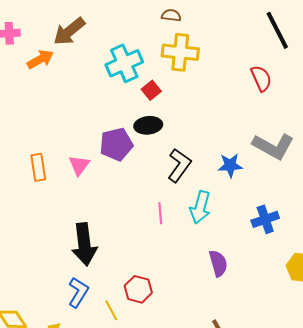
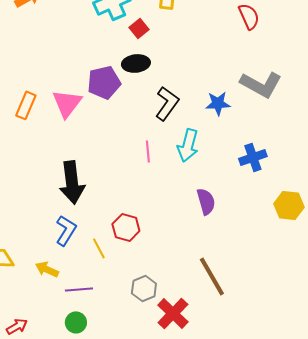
pink triangle: (79, 165) -> (67, 103), size x1.4
orange rectangle: (38, 167) -> (26, 105), turned 32

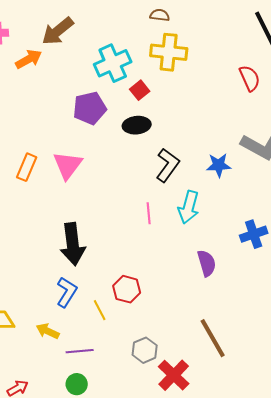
purple pentagon: (104, 82) -> (90, 108), moved
blue cross: (253, 157) -> (254, 234), moved

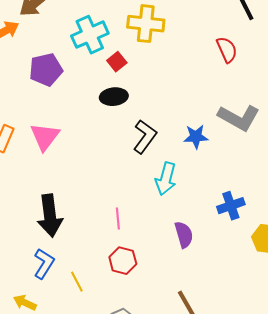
purple pentagon: (90, 108) -> (46, 70), moved
pink line: (149, 213) -> (118, 219), moved
red hexagon: (127, 289) -> (123, 261), moved

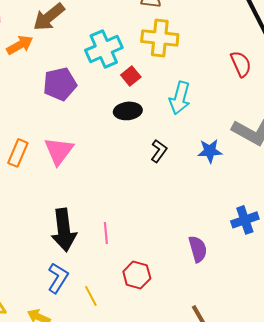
black L-shape: (145, 137) -> (159, 151), size x0.7
cyan arrow: (166, 179) -> (180, 98), moved
pink line: (118, 219) -> (106, 233), moved

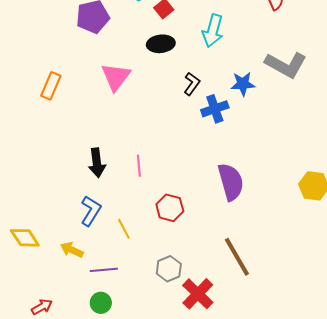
pink triangle: (59, 151) -> (116, 77), moved
blue cross: (245, 220) -> (215, 109), moved
black arrow: (64, 230) -> (97, 163), size x0.7
purple semicircle: (198, 249) -> (231, 182), size x1.4

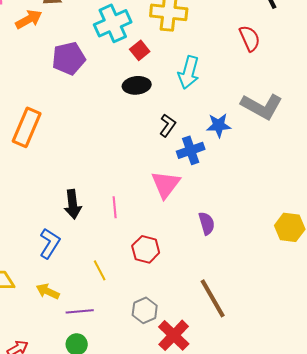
pink triangle: (116, 77) -> (166, 184), moved
orange rectangle: (51, 86) -> (27, 127), size x1.4
purple semicircle: (231, 182) -> (207, 223), size x0.6
blue L-shape: (91, 211) -> (50, 243), moved

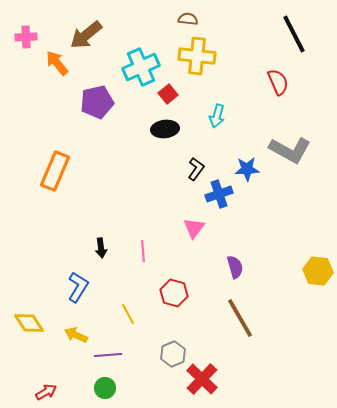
orange arrow: (29, 19) -> (57, 63), turned -100
cyan arrow: (189, 72) -> (217, 116), size x0.7
pink triangle: (166, 184) -> (194, 228), size x0.7
black arrow: (73, 204) -> (101, 248), size x0.7
brown line: (213, 298) -> (240, 318), moved

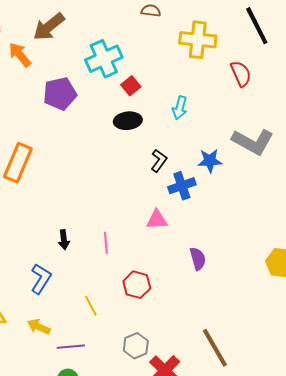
yellow cross: (197, 56) -> (198, 40), moved
pink triangle: (194, 228) -> (157, 220), turned 50
brown line: (240, 318) -> (215, 348), moved

